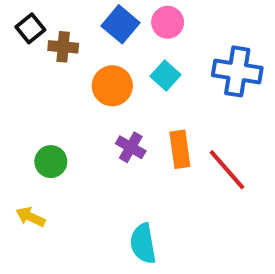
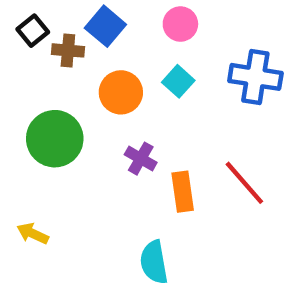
blue square: (120, 24) -> (105, 26), moved
orange rectangle: (180, 149) -> (183, 192), moved
green circle: (51, 162) -> (55, 139), moved, size x1.6

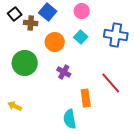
orange rectangle: (183, 192) -> (86, 98), moved

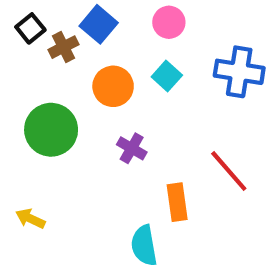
brown cross: (31, 23) -> (63, 47), turned -32

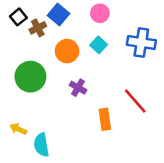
cyan semicircle: (144, 245) -> (41, 145), moved

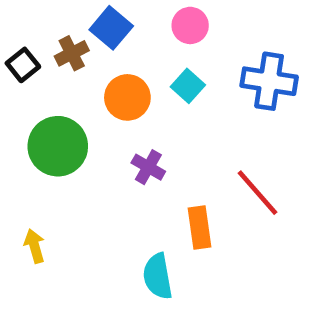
black square: (18, 17) -> (23, 65), moved
yellow arrow: (18, 129) -> (35, 246), turned 49
cyan semicircle: (41, 145) -> (158, 276), moved

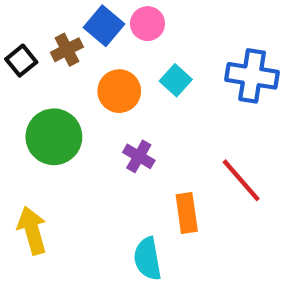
pink circle: (190, 25) -> (148, 24), moved
yellow arrow: (35, 246) -> (32, 230), size x1.5

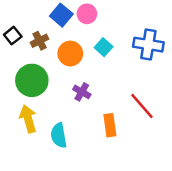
brown cross: (67, 50) -> (40, 41), moved
yellow arrow: (32, 230) -> (28, 119), moved
cyan semicircle: (148, 259) -> (59, 135), moved

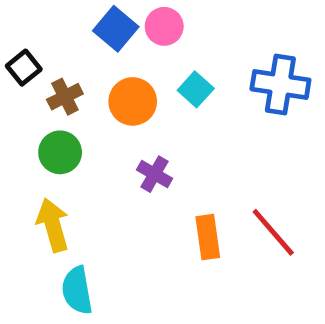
brown cross: (40, 41) -> (65, 97), moved
green circle: (32, 80) -> (60, 152), size x0.7
red line: (142, 106) -> (273, 232), moved
cyan semicircle: (59, 135) -> (77, 290), moved

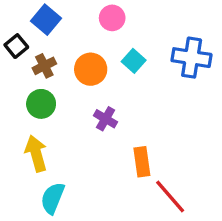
blue square: (116, 29) -> (46, 20), moved
red line: (273, 232) -> (170, 196), moved
cyan semicircle: (77, 290) -> (53, 198), turned 32

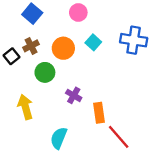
black square: (16, 46) -> (11, 56), moved
green circle: (41, 104) -> (45, 72), moved
purple cross: (106, 119) -> (74, 95), moved
cyan semicircle: (53, 198) -> (59, 138), moved

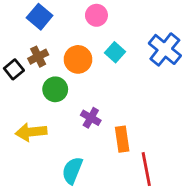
blue cross: (134, 40) -> (165, 49), turned 30
yellow arrow: (25, 107) -> (31, 132), turned -80
red line: (119, 137) -> (146, 169), turned 30

